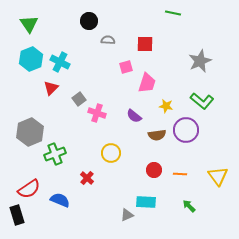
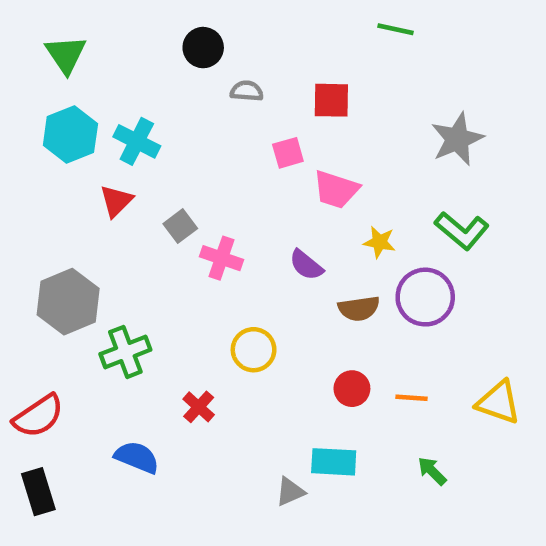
pink trapezoid: (147, 83) -> (336, 189), turned 90
yellow triangle: (218, 176) -> (498, 402), turned -35
red semicircle: (29, 189) -> (38, 416), moved

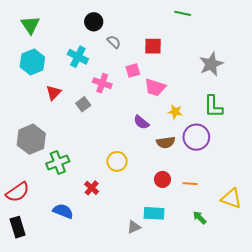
gray semicircle: (247, 91) -> (114, 42), turned 40
cyan cross: (137, 141) -> (78, 57), moved
green L-shape: (462, 231) -> (213, 106), turned 50
pink cross: (221, 258) -> (102, 83), moved
yellow triangle: (498, 402) -> (231, 198), moved

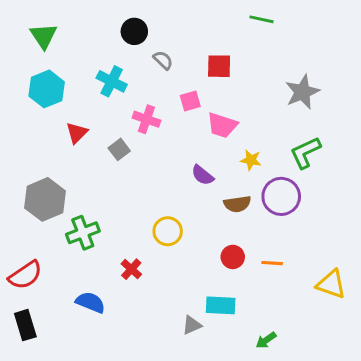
green L-shape: (213, 106) -> (305, 152), turned 65
green arrow: (200, 218) -> (266, 340), moved, turned -80

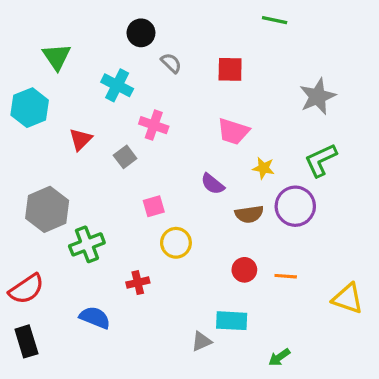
green triangle: (43, 36) -> (57, 57), moved
cyan hexagon: (47, 89) -> (30, 108), moved
pink square: (190, 101) -> (154, 206), moved
red cross: (131, 269) -> (138, 283), turned 35

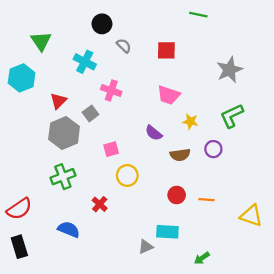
purple circle: (295, 206) -> (213, 149), size x0.6
gray hexagon: (47, 209) -> (64, 133), moved
red cross: (138, 283) -> (100, 204), turned -35

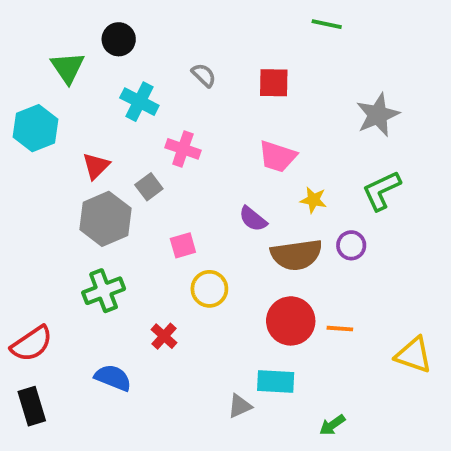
black circle: (102, 24) -> (119, 39), moved
brown semicircle: (180, 155) -> (296, 255), size x1.5
red circle: (177, 195) -> (291, 321), size x1.6

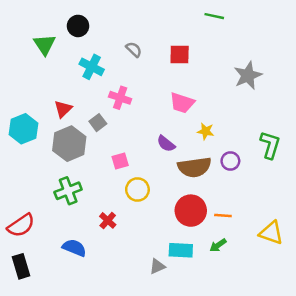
cyan hexagon: (35, 128) -> (23, 129), moved
green L-shape: (381, 191) -> (270, 145), moved, turned 132
green arrow: (332, 425) -> (218, 245), moved

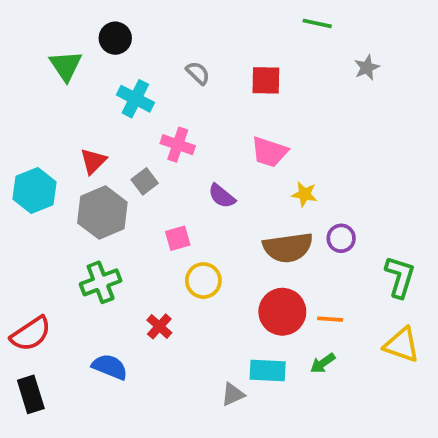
gray star: (248, 76) -> (367, 67), moved, size x0.6
purple semicircle: (166, 144) -> (222, 196), moved
green L-shape: (270, 145) -> (400, 277), moved

